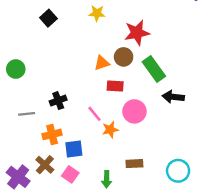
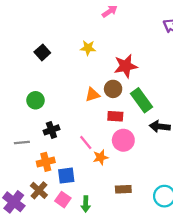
green circle: (16, 69) -> (36, 100), moved
red rectangle: (115, 86) -> (115, 116), moved
green arrow: (107, 179) -> (86, 204), moved

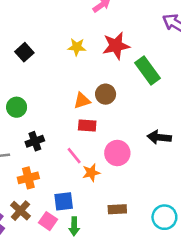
red star: (126, 66) -> (116, 46), moved
green rectangle: (142, 100) -> (147, 71), moved
red rectangle: (115, 116) -> (87, 126), moved
blue square: (66, 176) -> (64, 201), moved

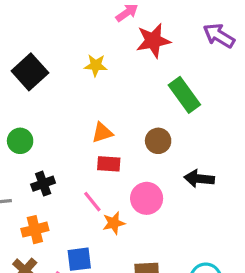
red star: (116, 46) -> (153, 41), moved
black square: (24, 52) -> (30, 72), size x1.5
brown circle: (106, 94) -> (158, 141), moved

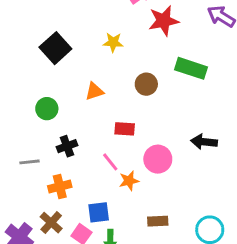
green rectangle: (184, 95) -> (191, 68), turned -36
orange triangle: (102, 133) -> (94, 91), moved
brown circle: (158, 141) -> (146, 84), moved

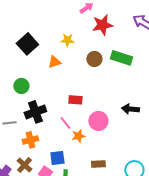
brown circle: (146, 84) -> (94, 59), moved
orange triangle: (94, 91) -> (54, 62), moved
black cross: (67, 146) -> (35, 112), size x1.5

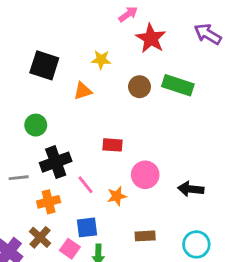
red star: (102, 25) -> (151, 38), turned -30
black square: (27, 44) -> (44, 65), turned -30
black arrow: (130, 109) -> (191, 189), moved
pink line: (65, 123) -> (86, 185), moved

